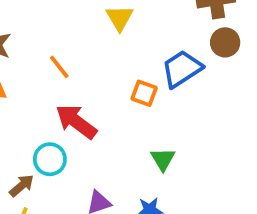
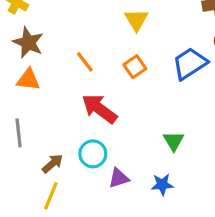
orange square: (144, 93) -> (135, 67), moved, turned 35
cyan circle: (50, 159) -> (93, 154), moved

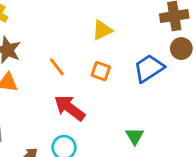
yellow triangle: (136, 20) -> (102, 30), turned 35
orange square: (135, 67) -> (101, 71), turned -36

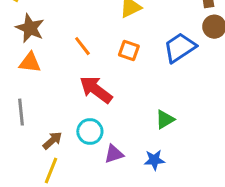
green triangle: (135, 136) -> (165, 119), turned 30

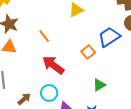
orange square: (129, 51) -> (88, 52), moved, turned 32

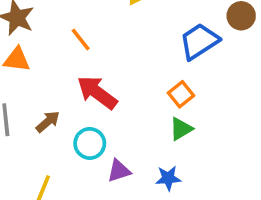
orange square: (88, 52) -> (181, 94), moved
brown arrow: (24, 99) -> (48, 122), moved

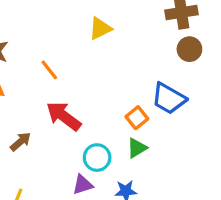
blue trapezoid: (199, 41) -> (169, 99), moved, turned -117
cyan circle: (90, 143) -> (97, 158), moved

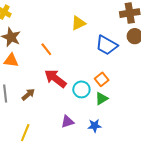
blue trapezoid: (169, 99) -> (107, 45), moved
cyan circle: (97, 158) -> (81, 89), moved

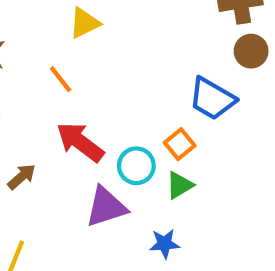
yellow triangle: (78, 23) -> (84, 23), moved
blue trapezoid: (107, 45) -> (212, 99), moved
purple triangle: (67, 122) -> (106, 207), moved, size x1.5

